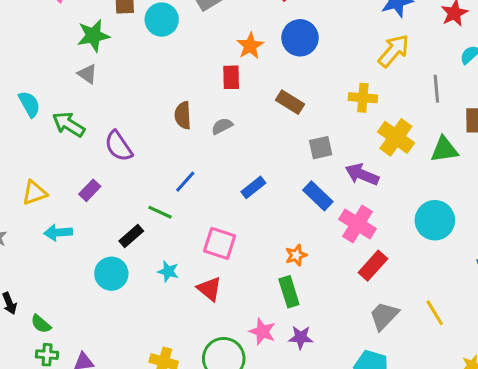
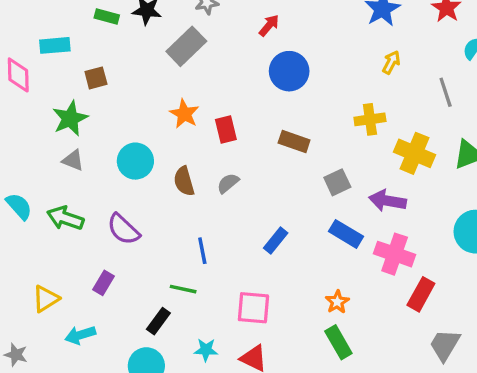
cyan circle: (162, 20) -> (135, 161), moved
orange star: (250, 46) -> (184, 114), moved
yellow arrow: (394, 51) -> (391, 62), size x0.6
blue line: (185, 182) -> (202, 251), turned -40

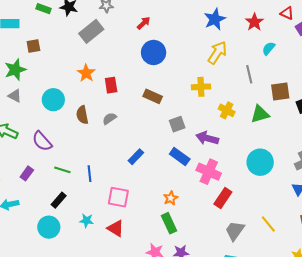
yellow arrow: (391, 62) -> (217, 53), size x1.6
yellow cross: (414, 153) -> (227, 110), size x0.7
blue line: (202, 251) -> (90, 174), moved
green line: (183, 289) -> (62, 170), moved

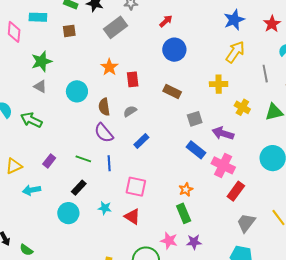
brown square: (33, 46) -> (69, 31), moved
purple semicircle: (42, 141) -> (104, 133), moved
blue rectangle: (136, 157) -> (141, 141), moved

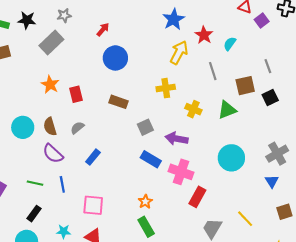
red star: (272, 24) -> (204, 35), moved
cyan circle: (77, 91) -> (23, 127), moved

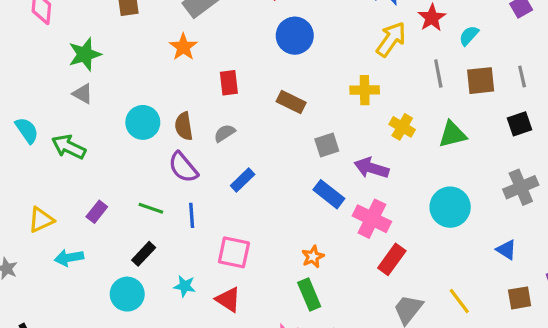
orange star: (50, 85) -> (183, 47), moved
brown square: (245, 86) -> (481, 81), moved
gray cross: (277, 154) -> (521, 187), moved
blue triangle: (272, 181) -> (506, 250), turned -32

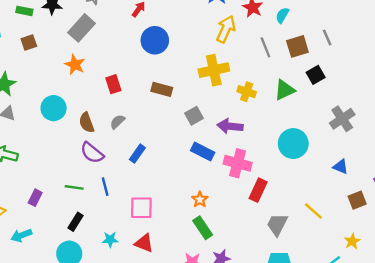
yellow cross: (365, 90) -> (214, 70), size x1.4
cyan circle: (143, 122) -> (54, 108), moved
black square: (520, 124) -> (316, 75), moved

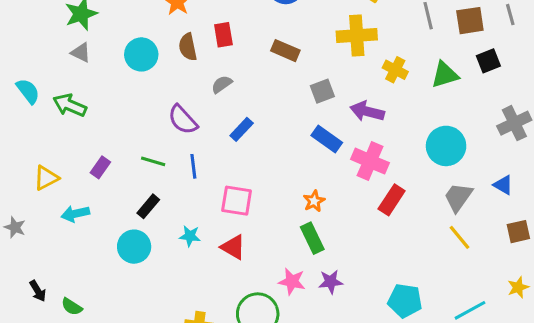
brown semicircle: (87, 123) -> (188, 47), moved
gray trapezoid: (277, 224) -> (458, 197), moved
yellow star: (352, 241) -> (518, 287), moved

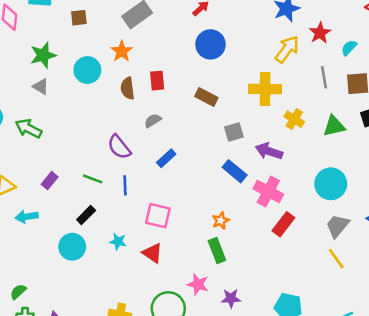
cyan circle: (141, 54) -> (87, 70), moved
purple star: (331, 282) -> (231, 298), moved
green semicircle: (72, 307) -> (18, 292), turned 102

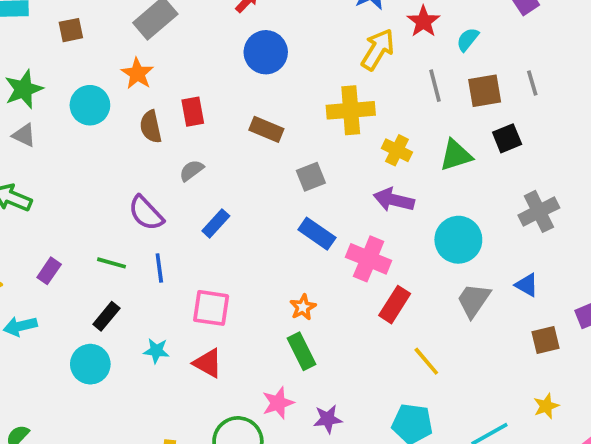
purple arrow: (269, 151) -> (394, 200), moved
yellow line: (336, 259) -> (426, 361), moved
pink star: (198, 284) -> (278, 403), turned -30

